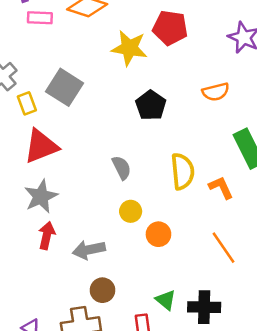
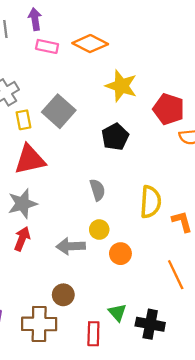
red pentagon: (170, 28) -> (169, 109), moved
black pentagon: (151, 105) -> (115, 137), moved
gray arrow: (89, 250) -> (71, 246), moved

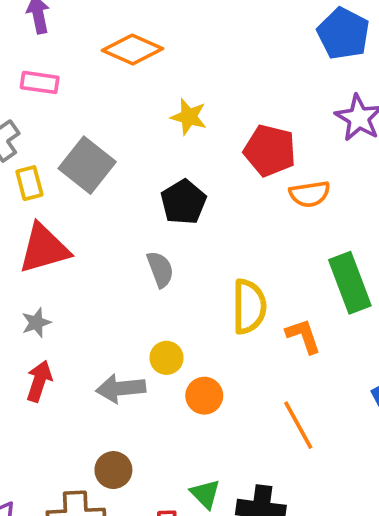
pink rectangle: (47, 46) -> (40, 82), moved
yellow star: (121, 86) -> (189, 117), size x0.7
gray semicircle: (97, 190) -> (160, 269), moved
gray star: (22, 204) -> (36, 323), size x0.6

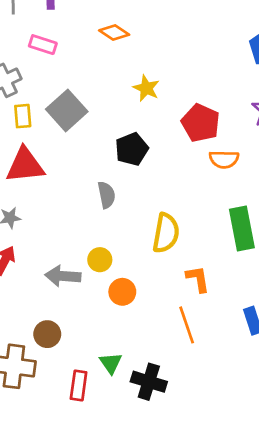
orange diamond: (133, 50) -> (114, 33), size x0.7
orange L-shape: (303, 336) -> (198, 279), moved

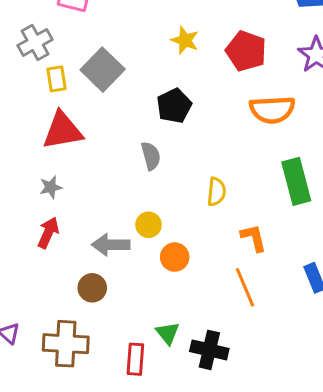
red pentagon: (201, 123) -> (246, 51), moved
orange semicircle: (224, 159) -> (272, 110), size x1.4
yellow semicircle: (166, 233) -> (216, 192), size x0.7
brown circle: (47, 334) -> (92, 288), moved

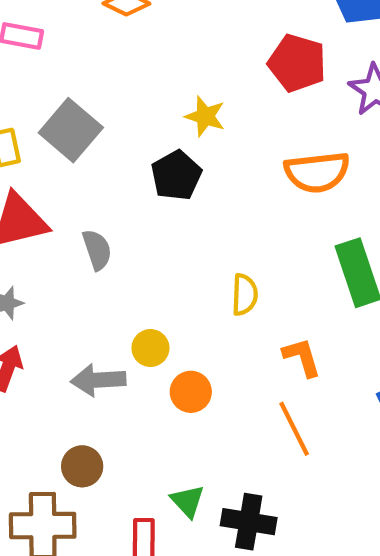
yellow star: (185, 40) -> (205, 116), moved
red pentagon: (246, 51) -> (297, 63), moved
gray semicircle: (151, 156) -> (97, 250), moved
brown circle: (92, 288) -> (82, 466), moved

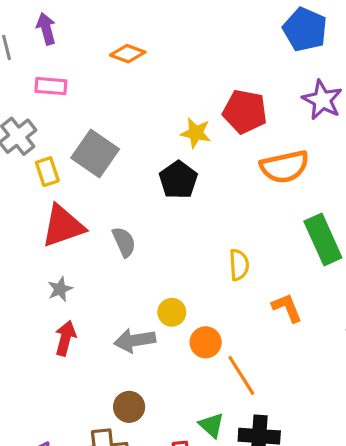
red pentagon: (297, 63) -> (245, 112), moved
orange line: (294, 429) -> (241, 375), moved

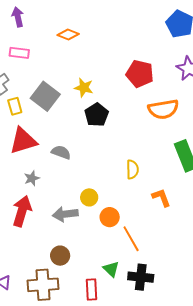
yellow star: (196, 133) -> (84, 88), moved
gray semicircle: (124, 242) -> (61, 152), turned -48
gray star: (60, 289) -> (32, 178), moved
red arrow: (65, 338) -> (22, 211), size x1.4

